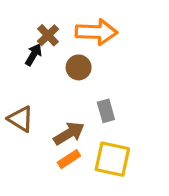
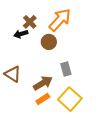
orange arrow: (96, 32) -> (60, 20), turned -50
black arrow: (34, 55) -> (21, 34), turned -136
yellow square: (112, 159) -> (70, 99), turned 30

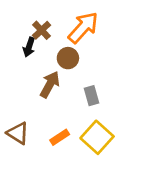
black arrow: (21, 34) -> (29, 47), turned -56
brown triangle: (13, 74) -> (18, 133), moved
brown arrow: (43, 83) -> (50, 84), moved, turned -30

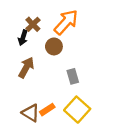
brown arrow: (50, 84) -> (26, 68), moved
brown triangle: (18, 133) -> (31, 113), moved

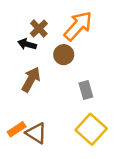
black arrow: (23, 38) -> (27, 44), turned 88
orange rectangle: (47, 110) -> (17, 129), moved

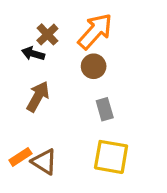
brown circle: (64, 55) -> (94, 66), moved
yellow square: (91, 129) -> (111, 157), turned -32

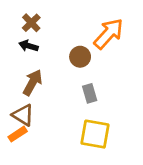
orange arrow: (95, 31) -> (109, 34), moved
brown cross: (47, 34) -> (31, 23), moved
brown triangle: (44, 162) -> (23, 115), moved

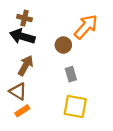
brown cross: (31, 23) -> (25, 18), turned -32
black arrow: (29, 46) -> (22, 36), size x1.6
orange rectangle: (18, 134) -> (22, 111), moved

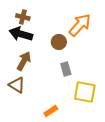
yellow square: (75, 106) -> (85, 92), moved
orange rectangle: (22, 111) -> (51, 111), moved

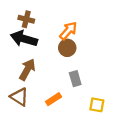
orange arrow: (80, 25) -> (68, 31), moved, size x0.7
yellow square: (85, 92) -> (97, 105), size x0.6
orange rectangle: (51, 111) -> (54, 99), moved

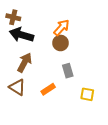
brown cross: (26, 19) -> (13, 17), moved

